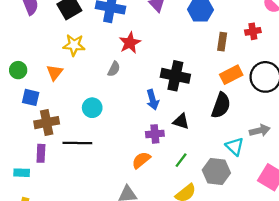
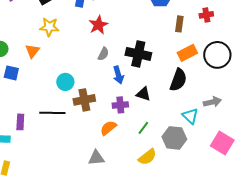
gray semicircle: (114, 69) -> (103, 54), moved
brown cross: (47, 123) -> (84, 100), moved

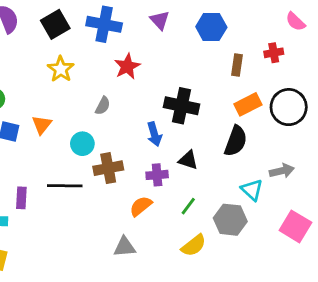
yellow star: (49, 27) -> (61, 69), turned 30
orange triangle: (32, 51) -> (42, 125), moved
gray semicircle: (103, 54) -> (103, 106), moved

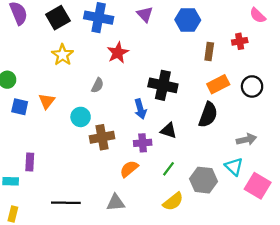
black circle: (289, 107) -> (252, 86), size x0.7
black line: (65, 186) -> (66, 203), moved
cyan triangle: (252, 190) -> (234, 167), moved

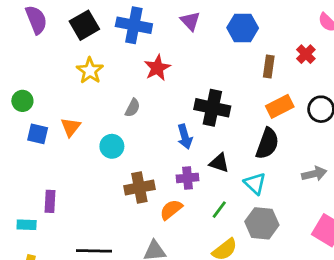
red cross: (240, 41) -> (306, 54), turned -35
brown cross: (102, 137) -> (139, 188), moved
cyan triangle: (234, 167) -> (255, 183), moved

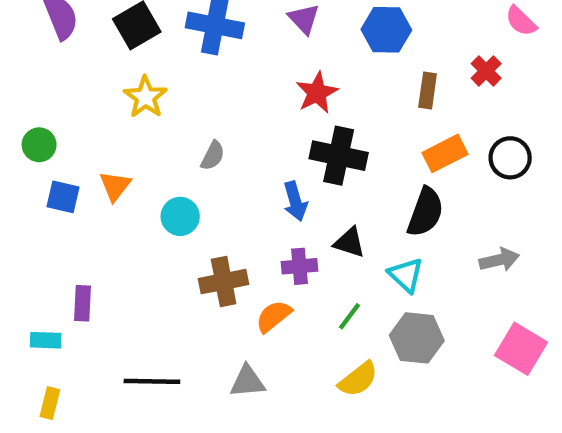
red star: (157, 68) -> (317, 93), moved

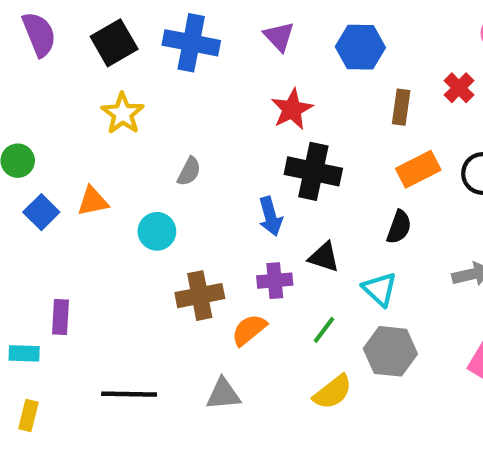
orange triangle: (115, 186) -> (93, 201), turned 40
blue square: (63, 197) -> (41, 212), turned 32
black semicircle: (425, 212) -> (399, 227), size x0.7

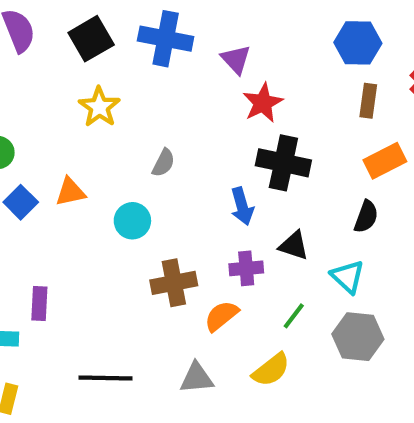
purple triangle: (279, 36) -> (236, 59), moved
blue hexagon: (360, 47) -> (358, 43), moved
yellow semicircle: (333, 392) -> (271, 370), moved

